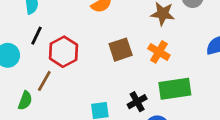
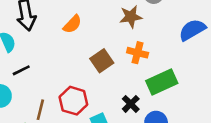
black line: (37, 36) -> (21, 70), turned 54
red hexagon: (63, 52) -> (73, 101), moved

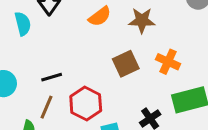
brown star: (131, 17) -> (142, 20), moved
black line: (21, 70) -> (52, 77), moved

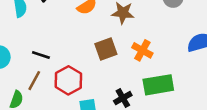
black line: (52, 77) -> (41, 55), turned 30

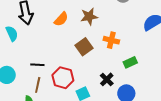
green rectangle: (158, 85) -> (130, 62), size x0.6

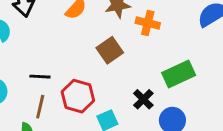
orange cross: (111, 40) -> (148, 23), moved
green rectangle: (130, 62) -> (179, 74), size x1.5

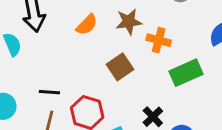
green rectangle: (179, 74) -> (186, 73), moved

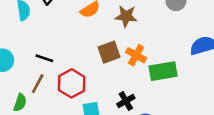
orange cross: (159, 40) -> (136, 55), moved

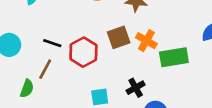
red hexagon: (72, 83) -> (83, 52), moved

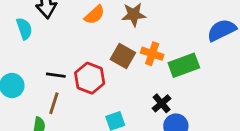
brown square: (119, 37) -> (123, 56), turned -30
black cross: (136, 88) -> (162, 103), moved

